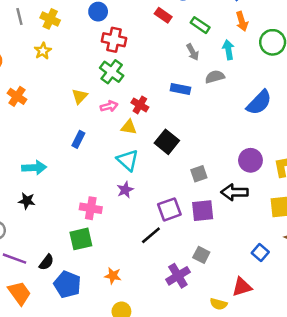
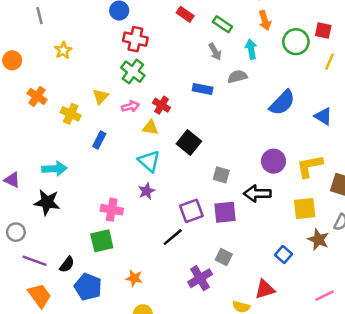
yellow cross: (50, 19) -> (71, 114), moved
gray square: (199, 174) -> (221, 175), turned 35
black star: (27, 201) -> (47, 202), size x1.5

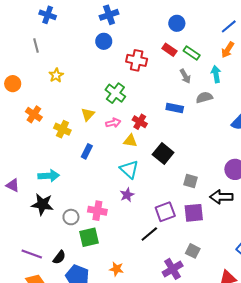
red rectangle: (185, 14) -> (169, 50), moved
orange arrow: (265, 21) -> (228, 50), turned 49
red cross: (135, 39) -> (137, 60), moved
gray circle: (16, 232) -> (71, 217), moved

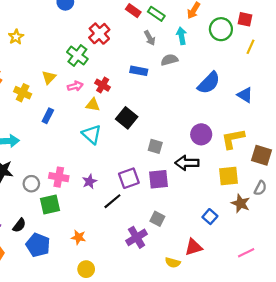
red cross: (137, 60) -> (99, 34), moved, turned 36
purple star: (127, 195) -> (89, 181), moved

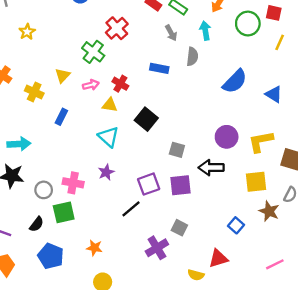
gray semicircle: (169, 60) -> (192, 57), turned 112
purple star: (89, 181) -> (106, 172), moved
black semicircle: (19, 225) -> (37, 224), moved

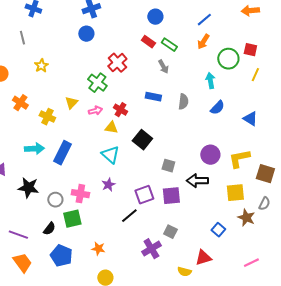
cyan arrow: (205, 31) -> (210, 81), moved
gray semicircle: (192, 57) -> (183, 102), moved
blue semicircle: (235, 81) -> (217, 108), size x0.7
blue rectangle: (61, 117) -> (62, 153), moved, size x1.6
cyan arrow: (19, 144) -> (34, 149), moved

